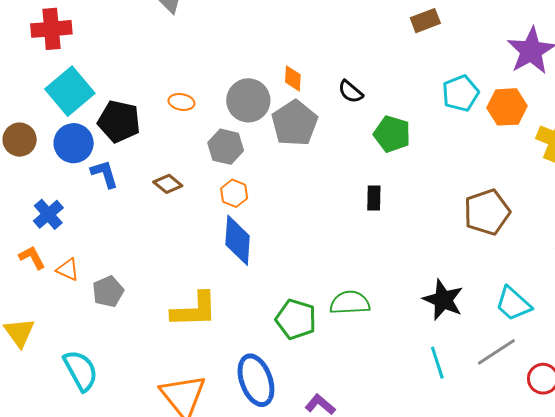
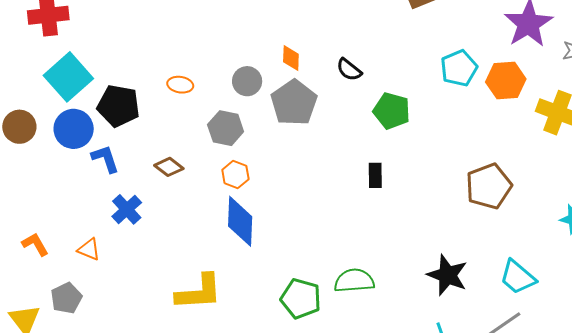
gray circle: (248, 100) -> (247, 81), size x0.7
blue cross: (48, 214) -> (127, 209), moved
orange triangle: (68, 270) -> (89, 249), moved
gray pentagon: (108, 292) -> (66, 298), moved

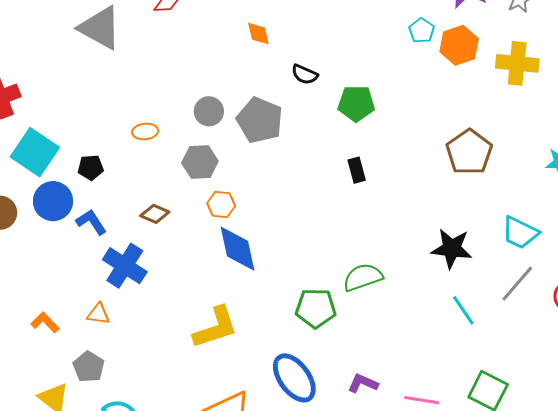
orange diamond: (291, 58) -> (258, 34), moved
cyan pentagon: (459, 68) -> (422, 30), moved, size x0.7
black pentagon: (118, 106) -> (91, 168), size x0.6
blue cross: (127, 209) -> (125, 266), size x1.4

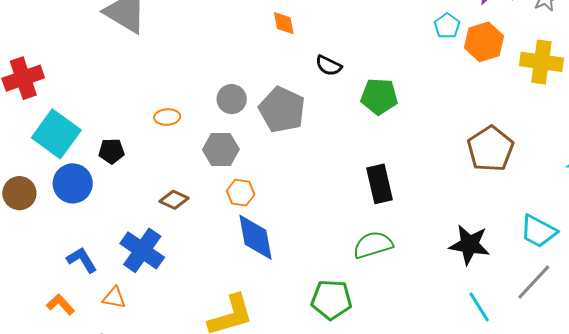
black rectangle: (357, 170) -> (379, 184), moved, size x1.5
blue L-shape: (91, 222) -> (82, 260), moved
green semicircle: (363, 277) -> (373, 245), moved

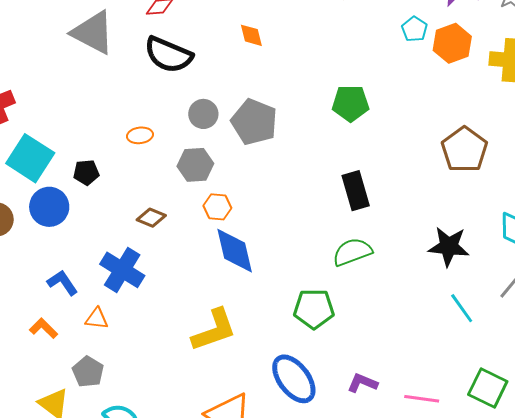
black semicircle: (329, 66) -> (168, 55), moved, size x1.8

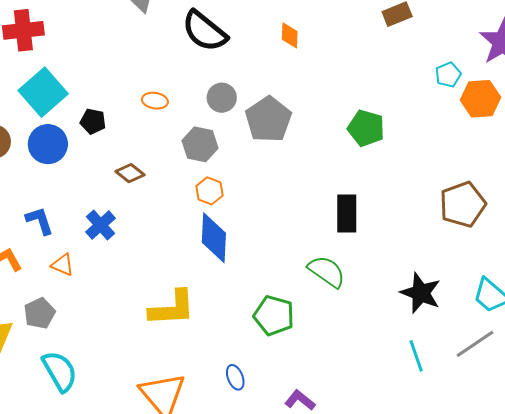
brown diamond: (151, 218) -> (130, 173), moved
green semicircle: (352, 252) -> (327, 272), turned 39
blue cross: (122, 270) -> (101, 225), size x0.7
blue ellipse: (294, 379) -> (235, 377), size x0.5

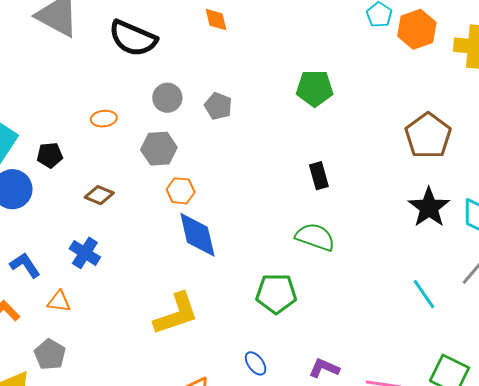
gray pentagon: (268, 119) -> (218, 106), size x0.6
black rectangle: (347, 214) -> (319, 176), size x0.7
black star: (421, 293) -> (429, 207), moved, turned 30

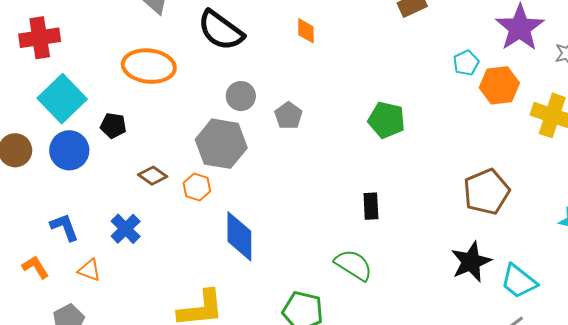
orange ellipse: (104, 119) -> (149, 66), moved, size x2.0
gray hexagon: (159, 149) -> (221, 144), size x1.4
orange hexagon: (181, 191) -> (197, 187), moved

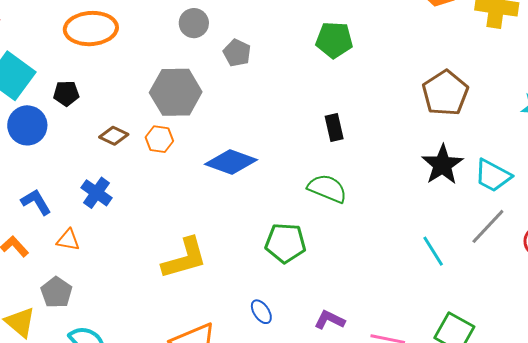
gray circle: (241, 96) -> (194, 23), moved
blue diamond: (239, 236) -> (231, 162), moved, turned -60

